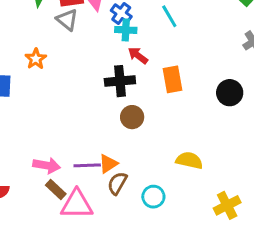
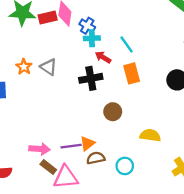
cyan line: (169, 16) -> (127, 44), moved
gray triangle: (67, 20) -> (49, 67), moved
brown circle: (132, 117) -> (113, 112), moved
brown semicircle: (117, 183) -> (96, 158), turned 54

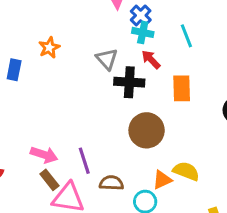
cyan line: (127, 44) -> (186, 36), moved
gray triangle: (49, 67) -> (107, 59), moved
brown circle: (113, 112) -> (147, 130), size x1.5
orange triangle: (87, 143) -> (162, 180), moved
purple line: (71, 146) -> (84, 161), turned 66

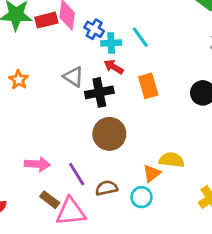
cyan cross: (143, 32) -> (111, 43), moved
brown circle: (147, 130) -> (109, 134), moved
pink arrow: (44, 155) -> (37, 164), moved

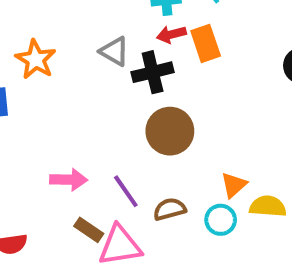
red arrow: (114, 67) -> (171, 34), turned -42
orange star: (19, 80) -> (36, 59), size x1.4
orange rectangle: (148, 86) -> (206, 43), moved
yellow semicircle: (172, 160) -> (268, 206), moved

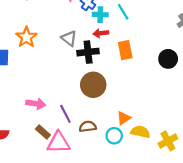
orange rectangle: (206, 43) -> (125, 50), moved

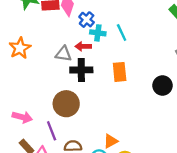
red arrow: (101, 33) -> (83, 46), moved
gray triangle: (69, 38) -> (63, 54), turned -35
brown circle: (93, 85) -> (66, 104), moved

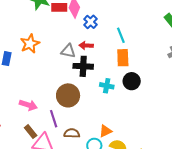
cyan cross: (98, 33) -> (107, 86), moved
orange rectangle: (120, 72) -> (123, 58), moved
black circle: (162, 86) -> (132, 81), moved

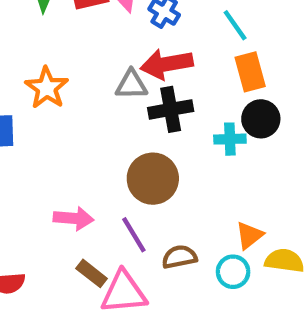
red arrow: (86, 45) -> (167, 64), size x1.6
black circle: (132, 81) -> (261, 119), moved

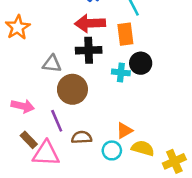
orange rectangle: (250, 72) -> (125, 34), moved
gray triangle: (131, 85) -> (52, 64), moved

